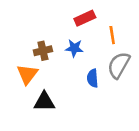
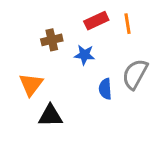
orange line: (112, 35) -> (128, 24), moved
brown cross: (43, 51) -> (52, 40), moved

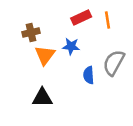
brown cross: (52, 40) -> (31, 33), moved
orange triangle: (31, 84) -> (45, 55), moved

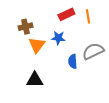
gray semicircle: (114, 63) -> (93, 51), turned 35

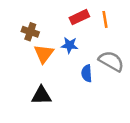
brown cross: (26, 27) -> (30, 32), turned 32
gray semicircle: (93, 51) -> (111, 61), turned 55

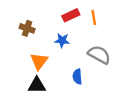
orange triangle: (44, 54) -> (39, 61), moved
blue semicircle: (87, 73) -> (77, 77), moved

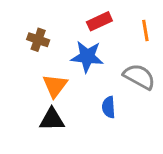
orange line: (94, 17) -> (145, 31), moved
blue star: (62, 40) -> (87, 57), size x1.5

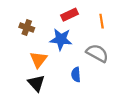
black triangle: (52, 119) -> (36, 83), turned 48

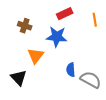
gray semicircle: (97, 53) -> (91, 80), moved
black triangle: (36, 83) -> (19, 78), moved

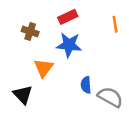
red rectangle: (65, 14) -> (68, 17), moved

